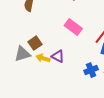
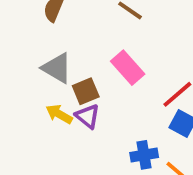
brown square: (35, 43) -> (86, 91), moved
gray triangle: (22, 54) -> (57, 68), moved, turned 36

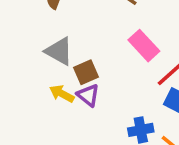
pink rectangle: (128, 68) -> (144, 46), moved

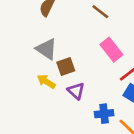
purple triangle: (88, 95) -> (76, 91), moved

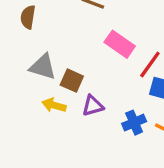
brown square: (66, 67) -> (72, 81), turned -30
purple triangle: (76, 91) -> (93, 106), turned -42

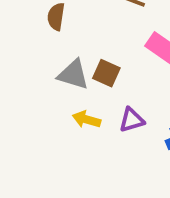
brown square: (72, 81) -> (106, 73), moved

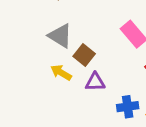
brown square: (106, 73) -> (84, 55), moved

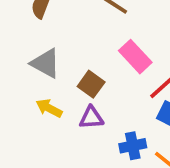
brown square: (84, 55) -> (91, 84), moved

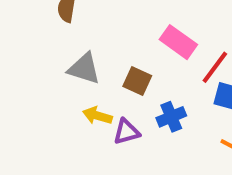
purple triangle: (91, 118) -> (126, 132), moved
blue cross: (133, 146) -> (171, 117), moved

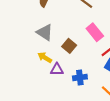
blue cross: (171, 117) -> (80, 77), moved

